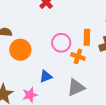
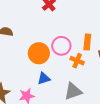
orange circle: (20, 50) -> (39, 53), moved

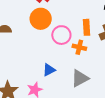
orange circle: (39, 53) -> (41, 19), moved

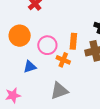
orange circle: (41, 19) -> (20, 36), moved
blue triangle: (49, 70) -> (30, 67), moved

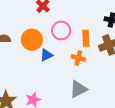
pink circle: (47, 45) -> (61, 31), moved
blue triangle: (30, 67) -> (46, 55), moved

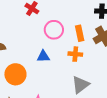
orange circle: (32, 40) -> (15, 74), moved
blue triangle: (46, 55) -> (43, 56), turned 32

